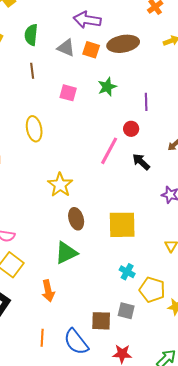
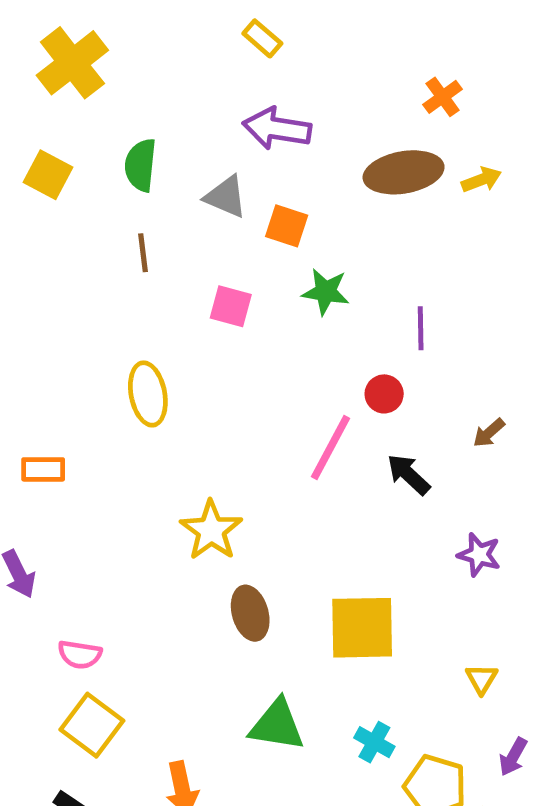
brown ellipse: (123, 44) -> (404, 172), moved
orange square: (91, 50) -> (287, 226), moved
green star: (107, 87) -> (326, 292), turned 30
green triangle: (66, 253) -> (277, 725), moved, turned 35

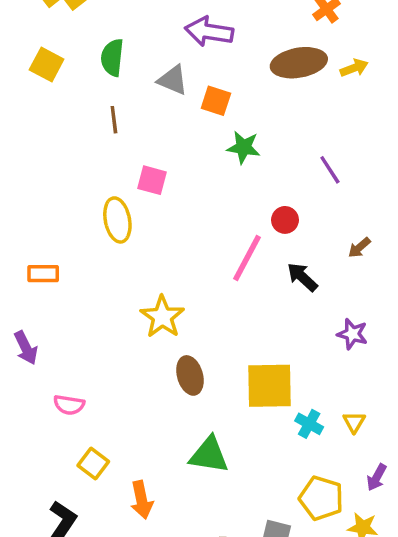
pink square: (231, 306) -> (152, 180), moved
purple line: (421, 328) -> (330, 170), moved, turned -32
yellow square: (92, 725) -> (93, 464), moved, size x0.7
cyan cross: (374, 742) -> (309, 424), moved

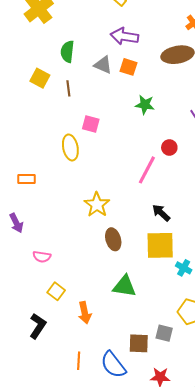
yellow square: (47, 64) -> (40, 78), moved
orange square: (216, 101) -> (129, 67), moved
black arrow: (302, 277) -> (161, 213), moved

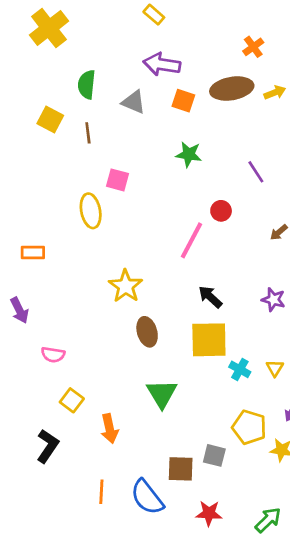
orange square: (129, 67) -> (183, 101), moved
green triangle: (124, 286) -> (162, 394), turned 50

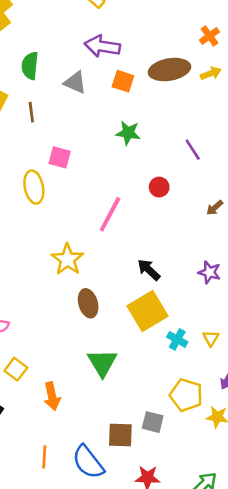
orange cross: (253, 47) -> (209, 36), moved
pink line: (191, 240) -> (110, 214), moved
yellow square: (209, 340) -> (147, 311), turned -30

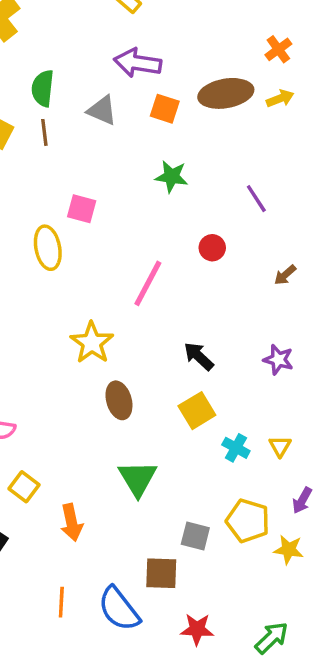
brown line: (31, 112) -> (44, 132), moved
yellow square: (147, 311) -> (197, 411), size x0.7
gray square: (153, 422) -> (195, 536), moved

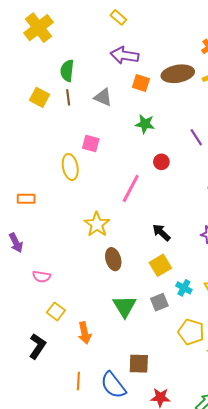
gray triangle: (102, 110) -> (103, 97), moved
red circle: (212, 248) -> (161, 162), moved
gray square: (195, 536) -> (159, 302), moved, turned -36

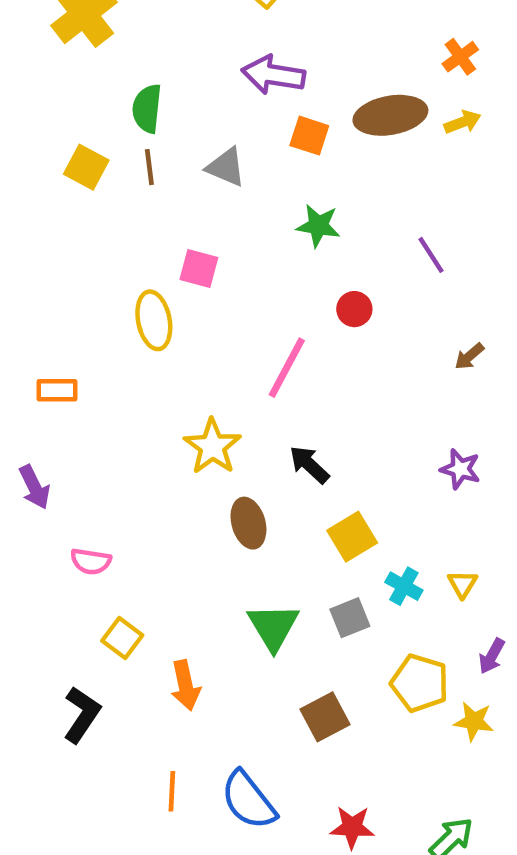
black arrow: (161, 233) -> (309, 465), moved
brown square: (139, 364) -> (325, 717), moved, turned -30

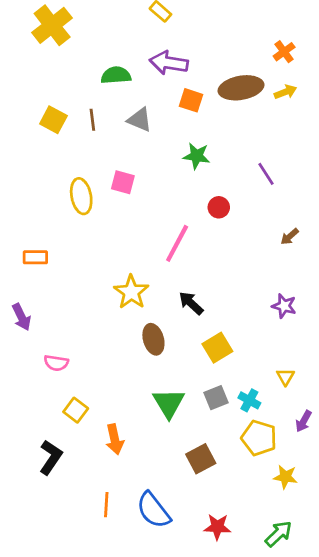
green semicircle: (147, 109) -> (116, 75), moved, turned 80
yellow ellipse: (154, 320) -> (81, 196), moved
cyan cross: (404, 586) -> (249, 400), moved
yellow star: (474, 721) -> (285, 477), moved

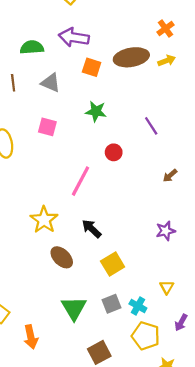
pink square: (123, 182) -> (47, 127), moved
purple star: (284, 306) -> (166, 231), turned -30
brown ellipse: (153, 339) -> (62, 257), turned -30

